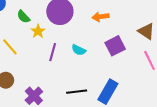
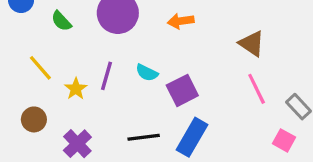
yellow star: (38, 31) -> (76, 89), moved
purple square: (115, 46) -> (182, 90), moved

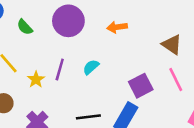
cyan semicircle: (147, 73) -> (91, 67), turned 112
purple square: (182, 90) -> (141, 86), moved

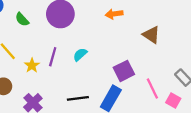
orange arrow: (117, 27) -> (114, 14), moved
pink line: (176, 79) -> (152, 89), moved

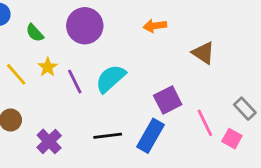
cyan semicircle: (80, 55) -> (111, 79), size x1.6
purple line: (53, 57) -> (75, 81), turned -42
yellow star: (32, 65) -> (48, 67), moved

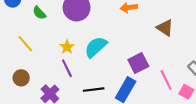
yellow star: (48, 67) -> (67, 47), moved
purple line: (75, 81) -> (67, 68), moved

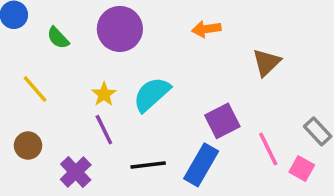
brown triangle: (165, 28) -> (266, 63), turned 42

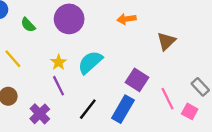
purple square: (222, 121) -> (137, 80), turned -30
black line: (148, 165) -> (88, 109), turned -45

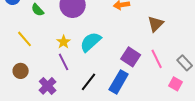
pink line: (167, 99) -> (157, 59), moved

